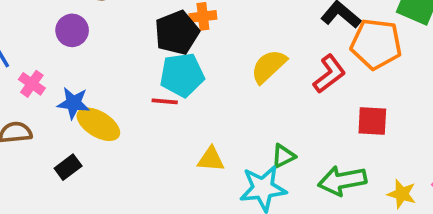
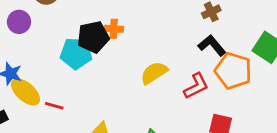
cyan pentagon: (182, 75) -> (76, 53), moved
red line: (165, 101) -> (54, 106), moved

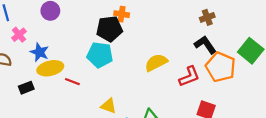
orange cross: (114, 29) -> (122, 14), moved
cyan pentagon: (76, 53) -> (100, 55), moved
yellow ellipse: (26, 92) -> (50, 68), turned -60

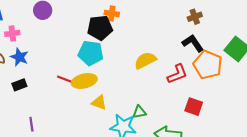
pink cross: (19, 35) -> (12, 33), turned 32
blue star: (39, 52) -> (19, 57), moved
yellow ellipse: (50, 68) -> (84, 81), moved

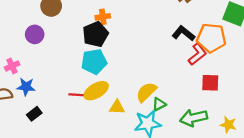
black L-shape: (193, 43) -> (183, 33), moved
yellow semicircle: (145, 60) -> (146, 92), moved
red L-shape: (177, 74) -> (197, 54), moved

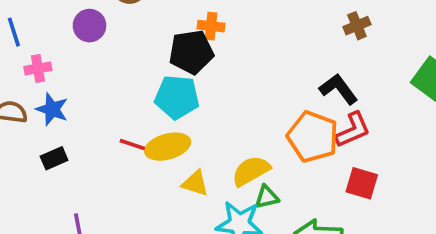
orange pentagon: (211, 38) -> (313, 137), moved

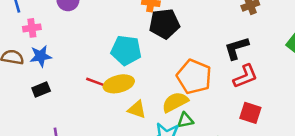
black pentagon: (191, 52) -> (164, 24), moved
black L-shape: (339, 89) -> (237, 48), turned -72
blue star: (52, 109) -> (41, 56), turned -30
orange pentagon: (313, 137) -> (194, 77), moved

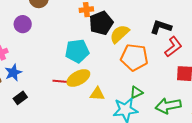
black L-shape: (237, 48) -> (161, 27), turned 50
yellow semicircle: (175, 102) -> (119, 34), moved

